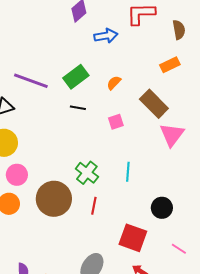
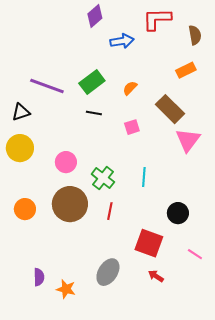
pink circle: (17, 175) -> (66, 162), moved

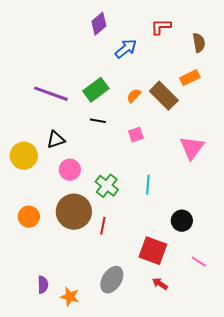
red L-shape: (157, 19) -> (161, 27), size x0.7
blue arrow: (122, 41) -> (126, 49), turned -30
brown rectangle: (170, 109) -> (164, 96), moved
black triangle: (21, 112) -> (56, 140), moved
red line: (110, 211) -> (103, 226), moved

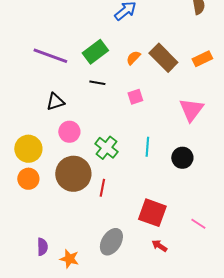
orange rectangle: (190, 78) -> (202, 59), moved
yellow circle: (24, 156) -> (28, 149), moved
black circle: (182, 221) -> (182, 158), moved

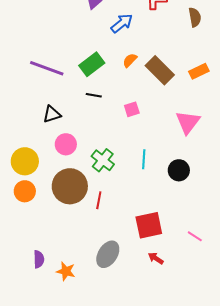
orange semicircle: (133, 58) -> (130, 60), moved
red square: (152, 213) -> (149, 225), turned -32

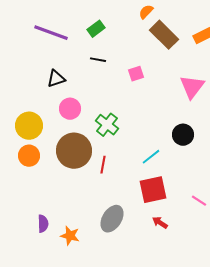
orange semicircle: (130, 60) -> (146, 12), moved
green rectangle: (92, 64) -> (96, 29), size x0.7
cyan line: (144, 159) -> (151, 157), moved, turned 48

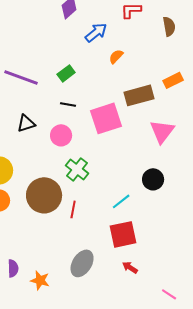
brown rectangle: (164, 35) -> (139, 95), moved, turned -60
pink square: (136, 74) -> (106, 118), size x2.0
pink circle: (70, 109) -> (61, 135), moved
pink line: (199, 201) -> (169, 294), moved

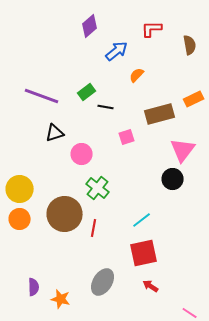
black line: (68, 104) -> (106, 107), moved
pink square: (106, 118) -> (127, 137), size x0.5
black triangle: (26, 123) -> (55, 133), moved
black circle: (153, 179) -> (173, 179), moved

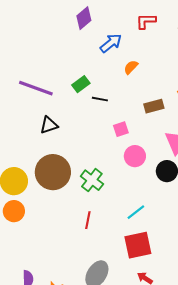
brown rectangle: (160, 114) -> (154, 106), size x0.7
pink circle: (82, 154) -> (135, 156), moved
brown circle: (65, 214) -> (53, 172), moved

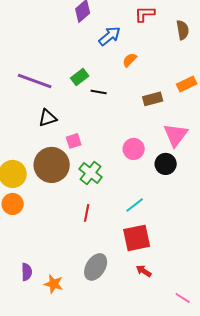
pink square: (121, 129) -> (74, 141), moved

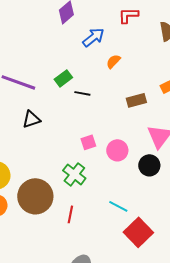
pink square: (74, 141) -> (88, 142), moved
brown circle: (52, 165) -> (35, 196), moved
cyan line: (135, 205) -> (118, 206), turned 66
red square: (137, 238) -> (138, 232), moved, turned -32

